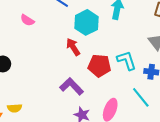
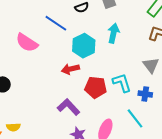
pink semicircle: (27, 20) -> (27, 43), size x1.6
red arrow: (73, 47) -> (70, 69), turned -72

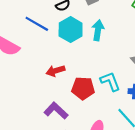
cyan hexagon: (84, 46) -> (71, 30), moved

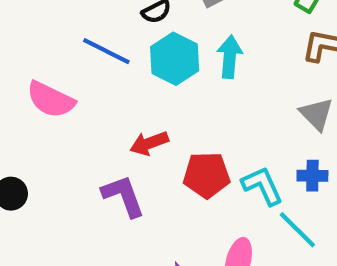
cyan L-shape: (110, 81) -> (262, 186), moved
purple L-shape: (56, 111) -> (123, 196), moved, turned 30

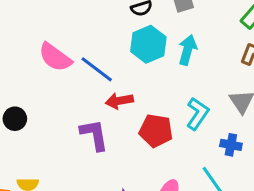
blue line: (106, 51) -> (97, 69), moved
cyan L-shape: (262, 186) -> (197, 114), moved, turned 48

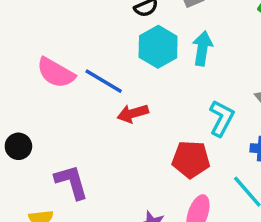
red pentagon: (156, 131) -> (191, 159), moved
purple L-shape: (94, 135) -> (71, 182), moved

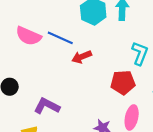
purple L-shape: (71, 182) -> (47, 106), turned -40

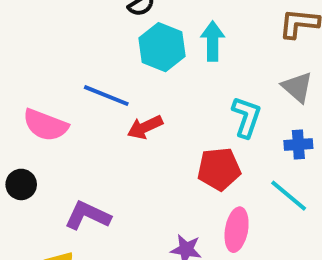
pink semicircle: (28, 36) -> (45, 125), moved

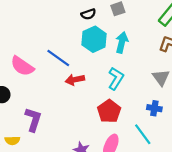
cyan L-shape: (246, 117) -> (116, 78), moved
red pentagon: (219, 169) -> (109, 111), turned 30
purple L-shape: (88, 216) -> (33, 120), turned 70

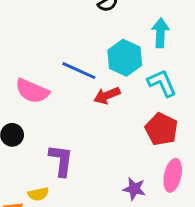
cyan hexagon: (94, 39) -> (125, 58), moved
cyan L-shape: (116, 78) -> (162, 83), turned -45

